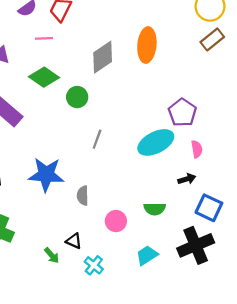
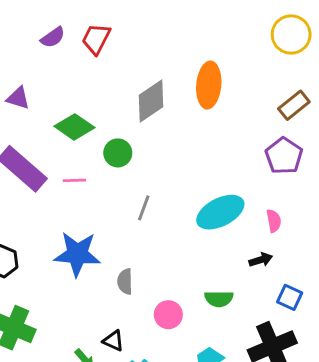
pink line: (44, 38) -> (74, 180), moved
brown rectangle: (212, 39) -> (294, 105), moved
purple pentagon: (182, 113) -> (284, 156), moved
blue square: (209, 208) -> (290, 297), size x0.7

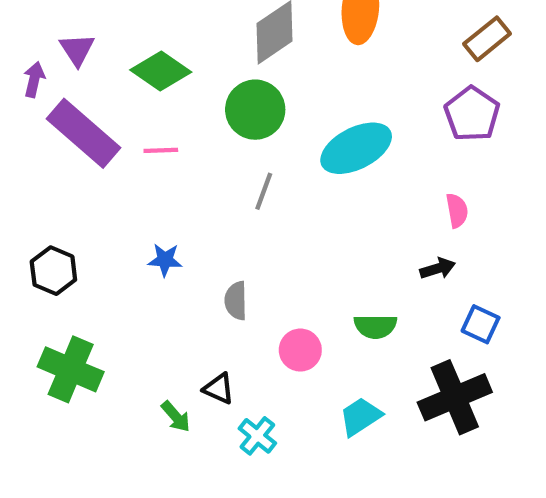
purple triangle: (18, 98) -> (77, 50), moved, turned 40
green circle: (118, 153) -> (255, 110), moved, size x1.4
cyan ellipse: (220, 212) -> (356, 148), moved
blue star: (77, 254) -> (165, 260), size x0.5

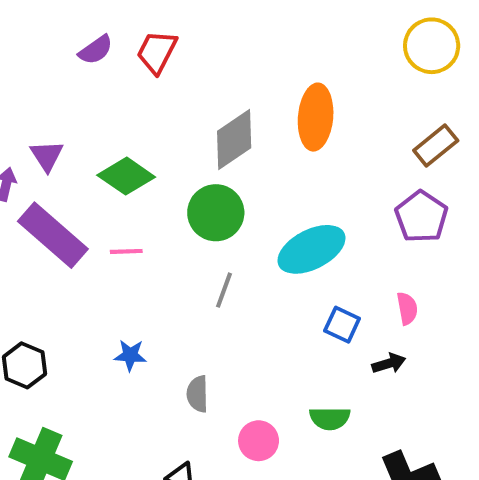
blue square: (481, 324) -> (342, 325), moved

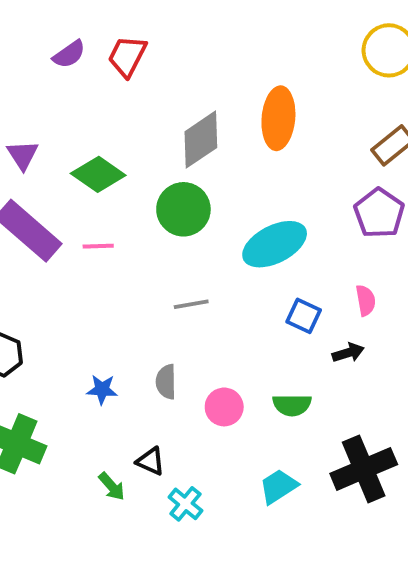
gray line: (224, 290) -> (191, 304), moved, turned 60
blue star: (130, 355) -> (102, 390), moved
pink circle: (259, 441) -> (224, 407), moved

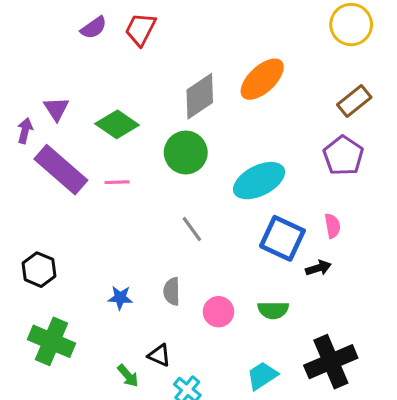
orange ellipse: (278, 118) -> (262, 79), turned 42
gray line: (191, 304) -> (192, 229), turned 64
blue square: (304, 316) -> (282, 238), size x1.6

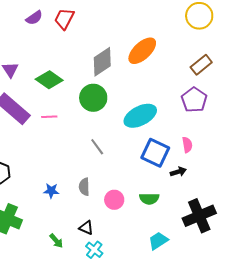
black triangle: (159, 355) -> (86, 228), moved
black cross: (331, 362) -> (199, 216), moved
cyan trapezoid: (262, 376) -> (158, 241), moved

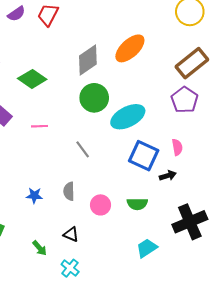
brown rectangle: (201, 65) -> (192, 63), size x1.4
green circle: (93, 98) -> (94, 98), moved
pink line: (49, 117) -> (40, 126), moved
cyan cross: (94, 250) -> (70, 268), moved

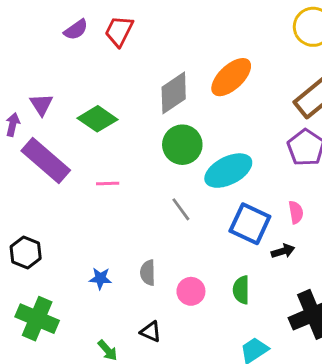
gray line: (83, 149) -> (181, 209), moved
green semicircle: (137, 204) -> (241, 290), turned 90

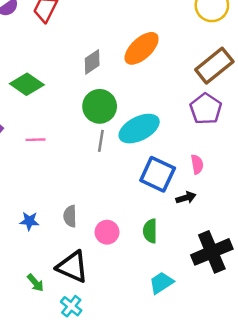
gray diamond: (174, 93) -> (92, 62), size x0.7
gray line: (181, 209) -> (101, 141), moved, turned 45
black triangle: (151, 332) -> (72, 267), size x1.8

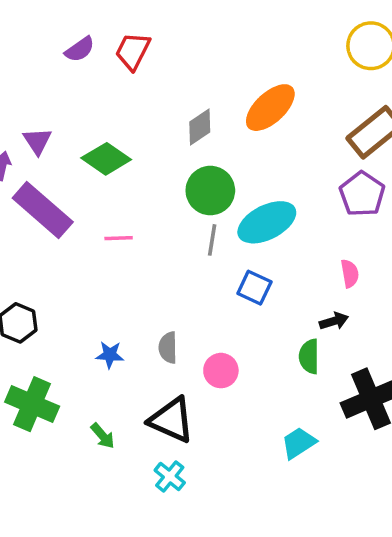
blue square: (158, 174) -> (254, 288), moved, size x0.7
green semicircle: (150, 231) -> (309, 356), moved
green arrow: (35, 283) -> (103, 436), moved

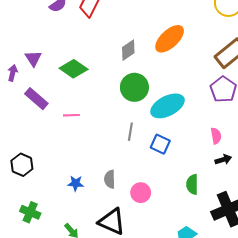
purple rectangle: (43, 210) -> (36, 99), size x0.7
pink line: (119, 238) -> (71, 115), moved
gray line: (212, 240) -> (130, 132), moved
black arrow: (334, 321) -> (223, 160), moved
green cross: (32, 404) -> (30, 212), size x0.7

